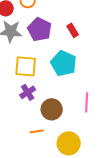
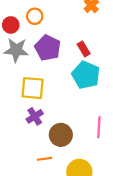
cyan pentagon: (64, 63) -> (86, 75), moved

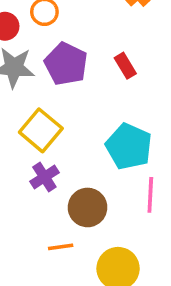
cyan pentagon: (86, 75) -> (129, 146), moved
yellow square: (33, 88) -> (41, 130), turned 35

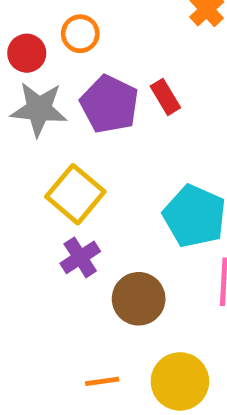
red rectangle: (125, 66) -> (165, 97), moved
orange line: (61, 247) -> (102, 381), moved

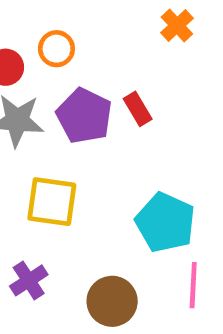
yellow square: (75, 194) -> (52, 202), turned -32
purple cross: (80, 257) -> (29, 280), moved

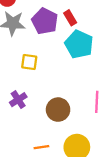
yellow square: (52, 202) -> (29, 62), size x0.7
cyan pentagon: (165, 222) -> (79, 44), moved

